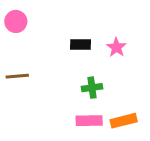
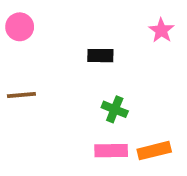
pink star: (116, 47) -> (161, 30), moved
green cross: (92, 88) -> (115, 109), turned 30

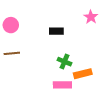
pink circle: (20, 27) -> (11, 25), moved
orange rectangle: (154, 151) -> (83, 74), moved

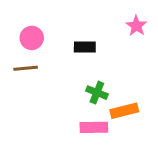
pink circle: (11, 25) -> (32, 38), moved
brown line: (12, 53) -> (26, 68), moved

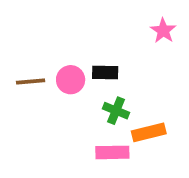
pink circle: (32, 38) -> (71, 80), moved
black rectangle: (85, 47) -> (105, 72), moved

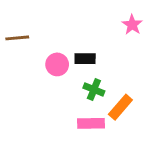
brown line: (31, 82) -> (17, 38), moved
orange rectangle: (149, 132) -> (120, 107), turned -35

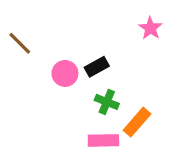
brown line: (17, 38) -> (20, 43), turned 50
black rectangle: (85, 59) -> (97, 67), turned -30

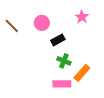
pink star: (150, 28) -> (82, 17), moved
pink circle: (65, 73) -> (42, 23), moved

